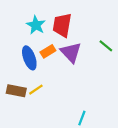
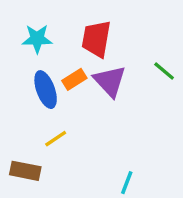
cyan star: (36, 25) -> (37, 39), moved, turned -30
brown rectangle: (16, 91) -> (25, 171), moved

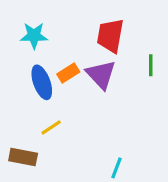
red trapezoid: (96, 39) -> (110, 36), moved
green line: (164, 71) -> (151, 65), turned 50

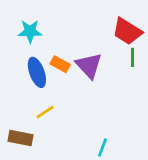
red trapezoid: (110, 36) -> (127, 31), moved, turned -68
orange rectangle: (68, 73) -> (60, 64), turned 60

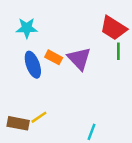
yellow line: (45, 112) -> (39, 117), moved

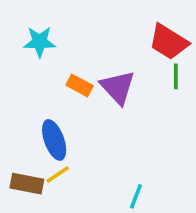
blue ellipse: (33, 65) -> (54, 140), moved

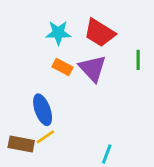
cyan star: (40, 42) -> (58, 33), moved
red trapezoid: (169, 42) -> (100, 33), moved

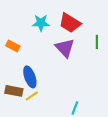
orange rectangle: (63, 67) -> (13, 46), moved
brown rectangle: (21, 144) -> (14, 91), moved

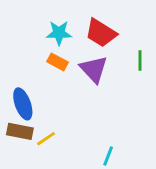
orange rectangle: (13, 46) -> (58, 62), moved
blue ellipse: (30, 77) -> (23, 104), moved

